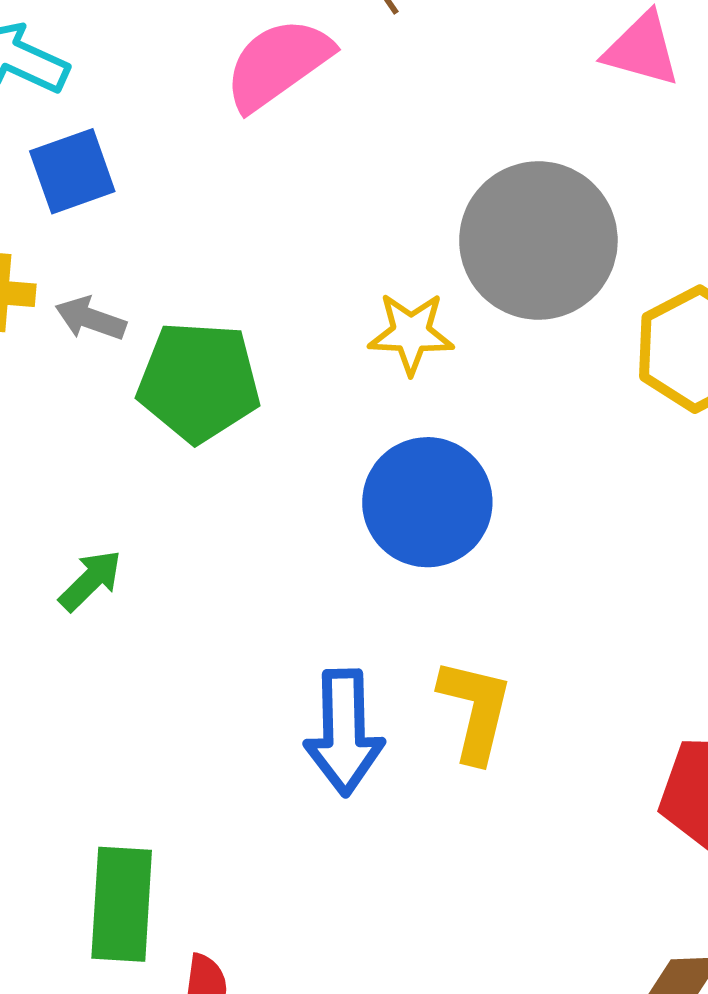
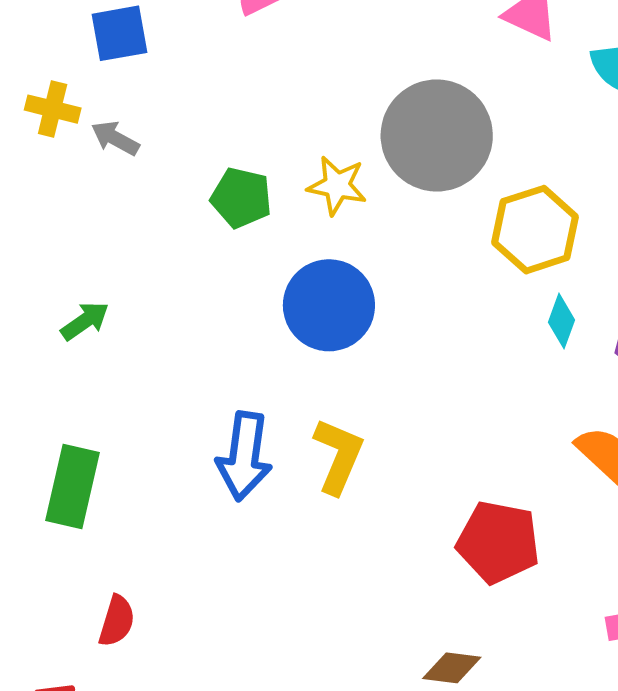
green pentagon: (199, 382) -> (241, 198), moved, size x0.7
green rectangle: (122, 904) -> (72, 487), moved

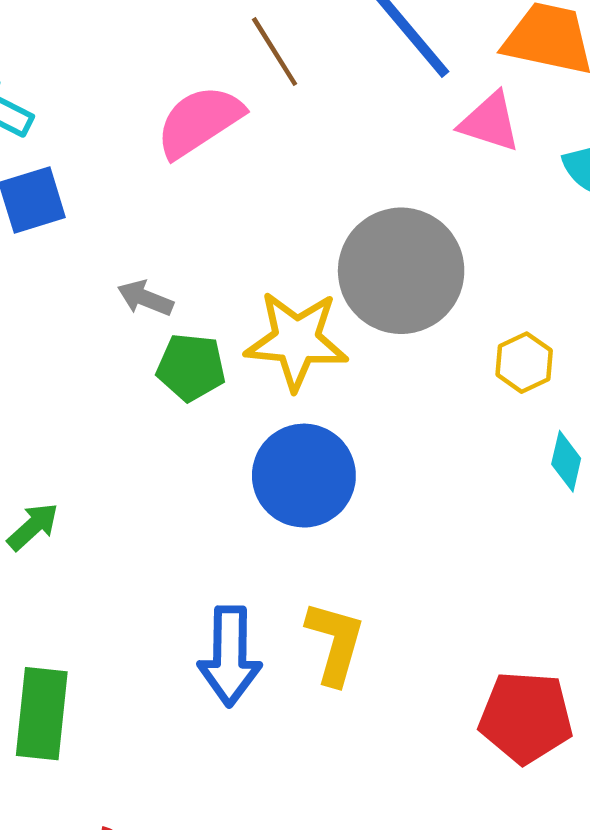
gray arrow: (115, 138) -> (145, 298), moved
yellow star: (337, 186) -> (296, 340), size x1.5
yellow hexagon: (535, 230) -> (524, 363), size x0.6

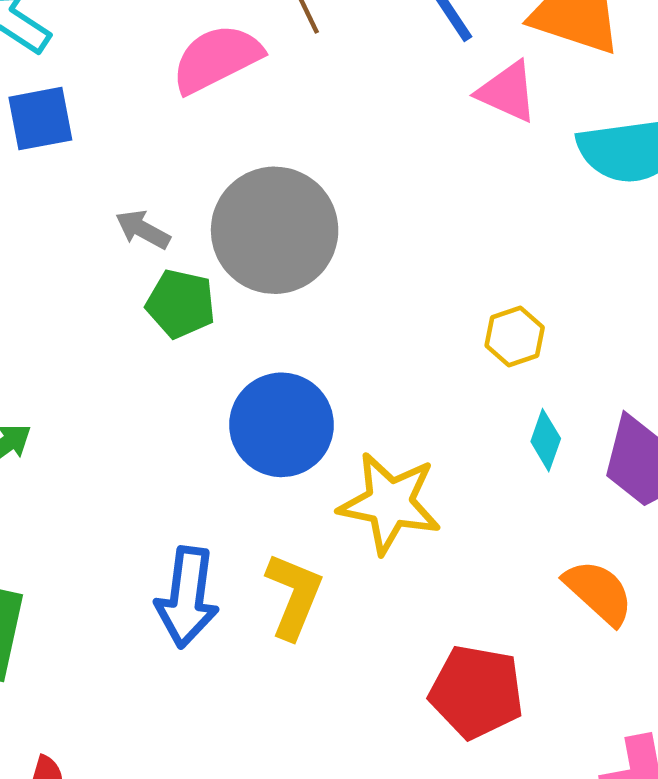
gray circle: (401, 271) -> (275, 230), moved
yellow star: (296, 340) -> (390, 503), moved

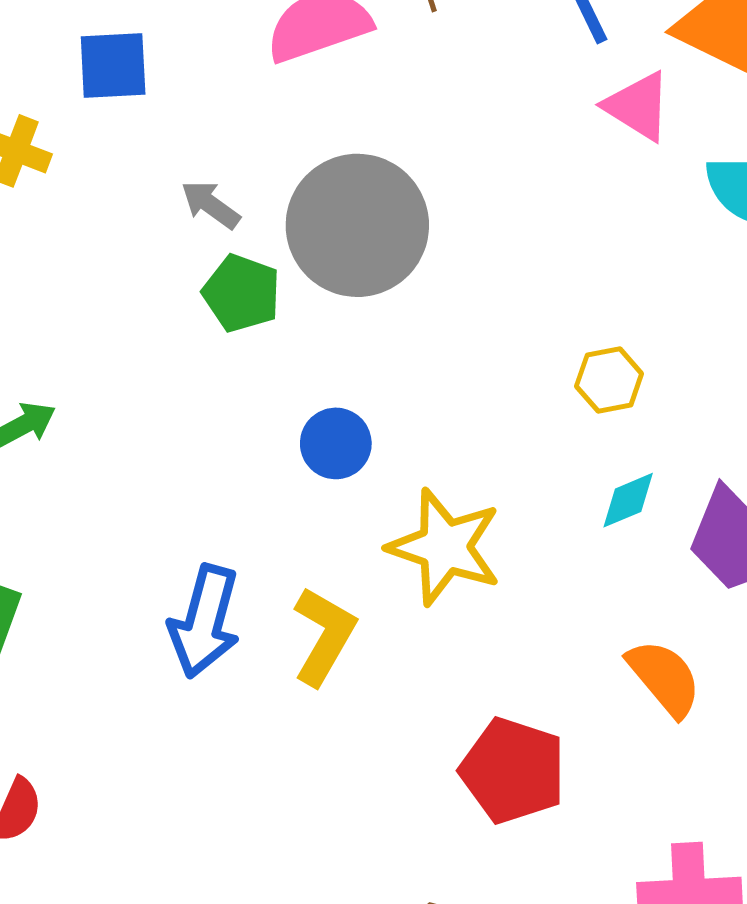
blue circle: (282, 425) -> (336, 443), size x0.6
cyan diamond: (546, 440) -> (628, 500), turned 40

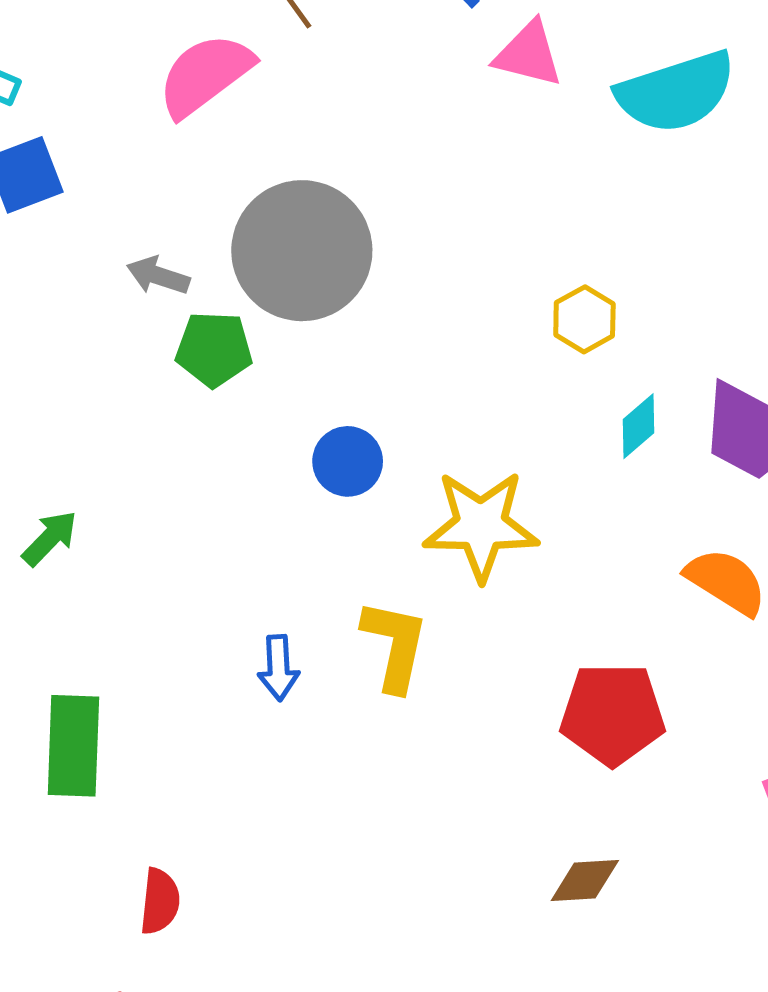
blue arrow: (204, 621) -> (278, 668), size x0.6

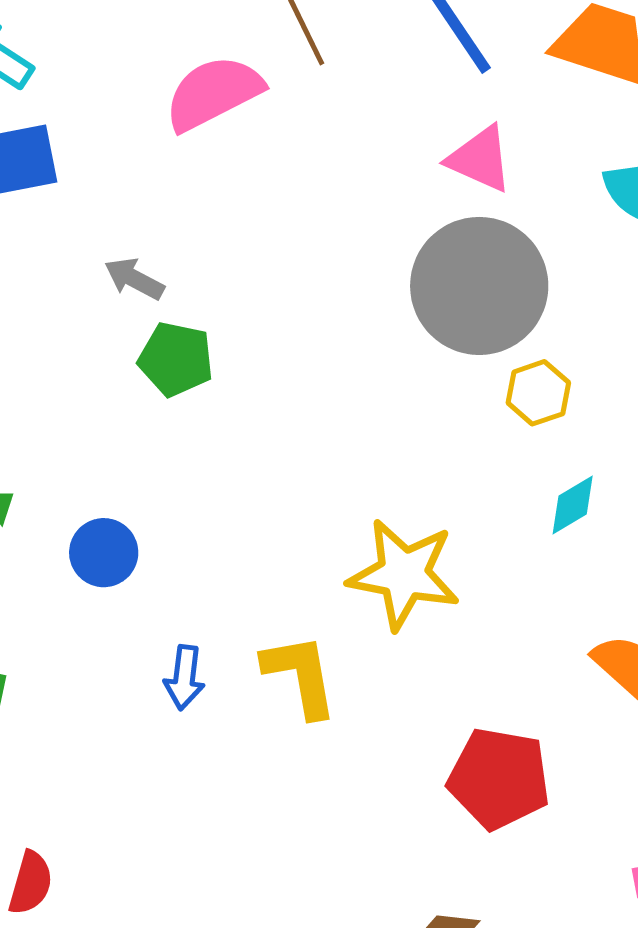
pink triangle: (529, 54) -> (480, 159), moved
gray circle: (302, 251) -> (479, 286), moved
blue circle: (348, 461) -> (104, 553), moved
yellow L-shape: (395, 645) -> (300, 675), turned -32

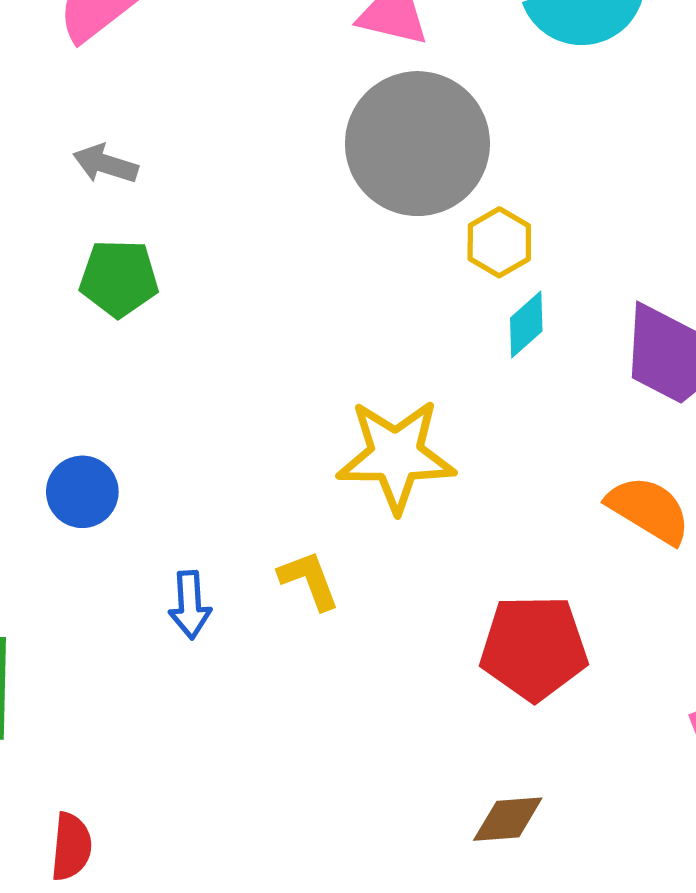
gray arrow: (134, 279) -> (105, 164), moved
cyan diamond: (573, 505) -> (526, 324), moved
yellow L-shape: (300, 675) -> (309, 580), size x0.7

